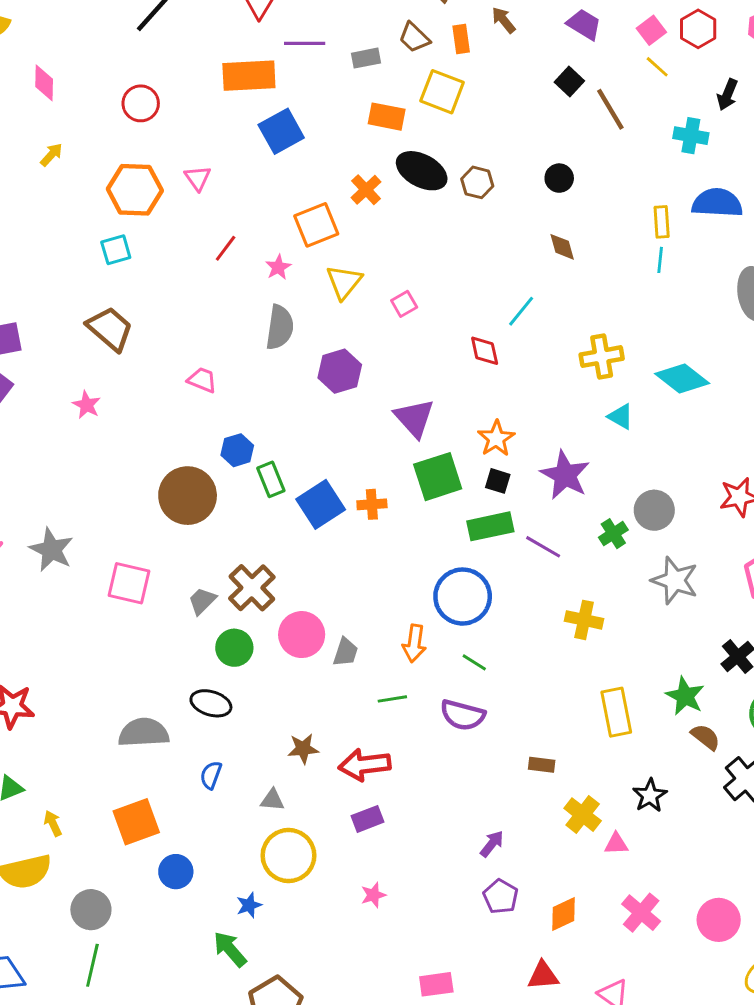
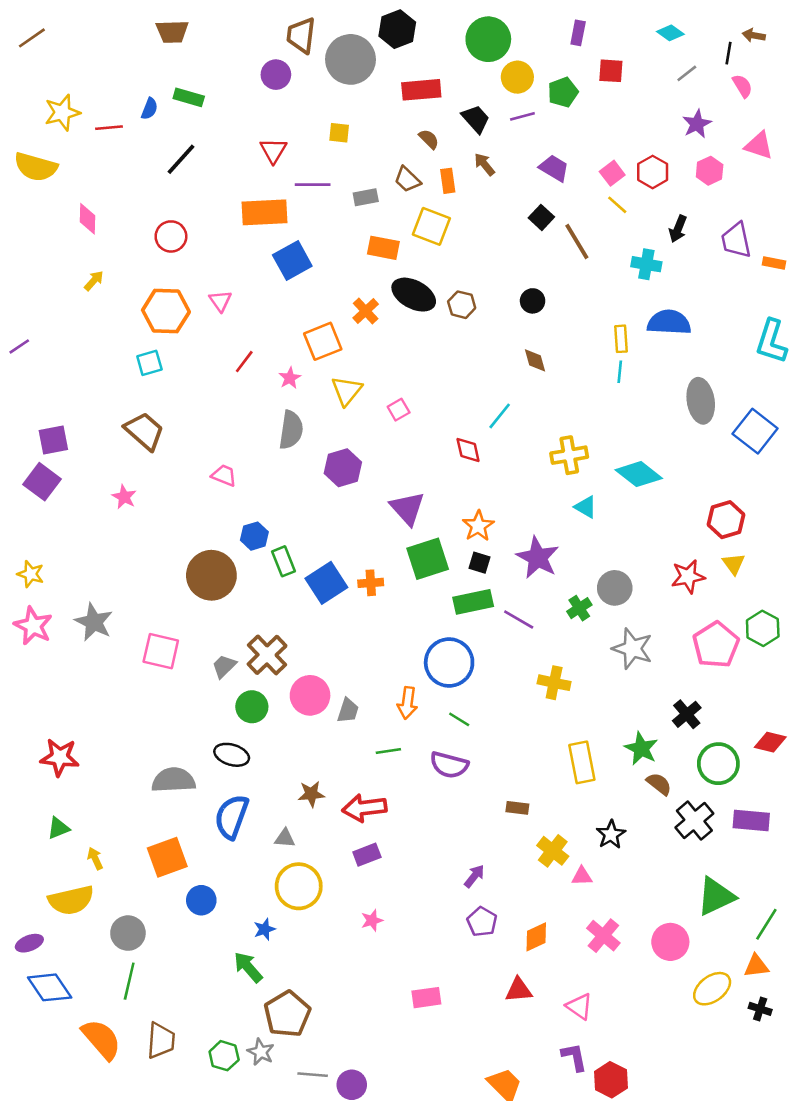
blue semicircle: (211, 775) -> (232, 817), size x1.8

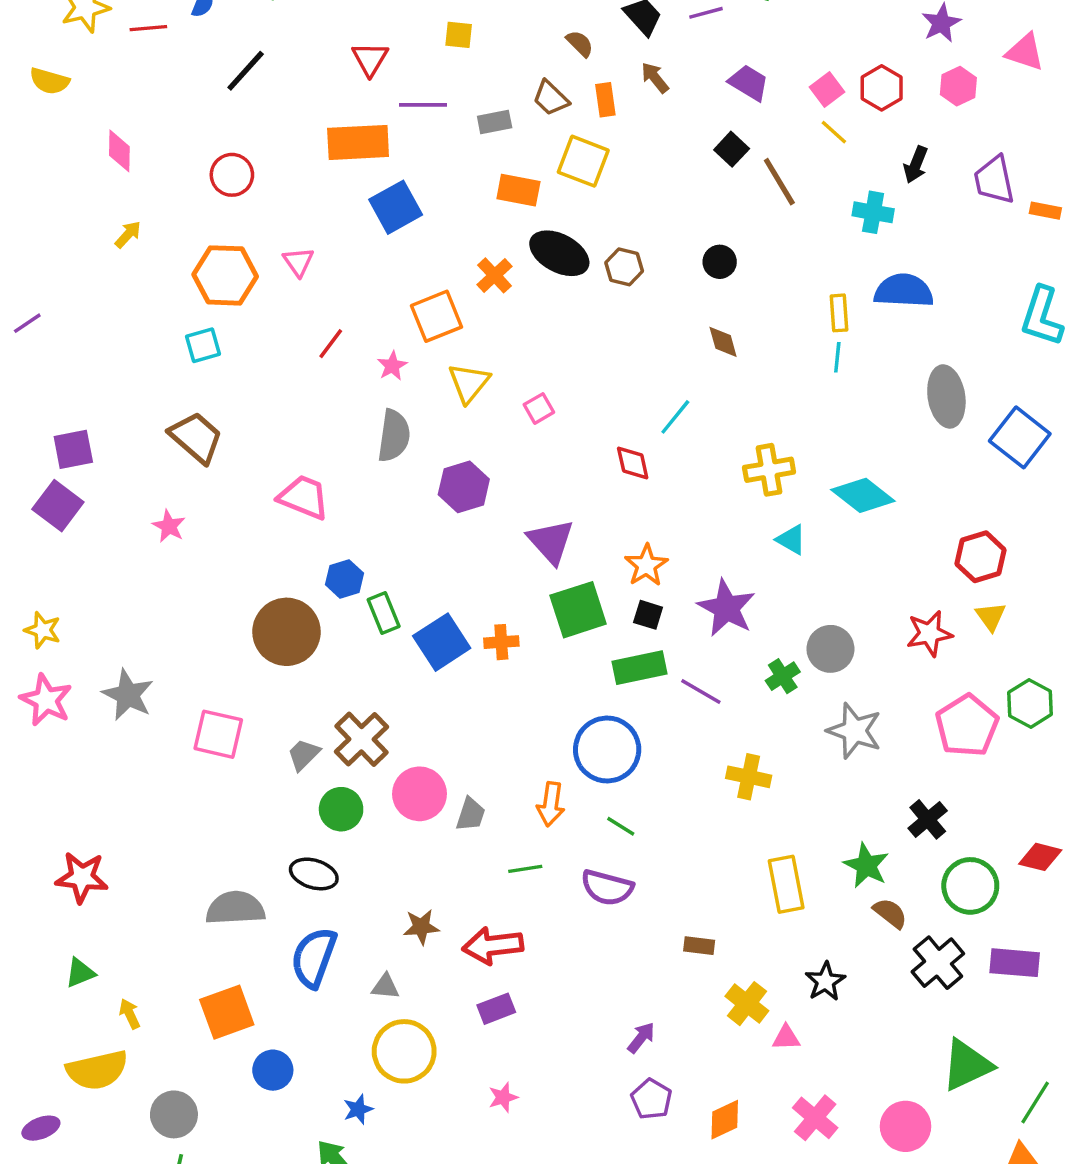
yellow semicircle: (36, 167) -> (49, 81), size x0.7
pink trapezoid: (224, 475) -> (304, 497), size x1.5

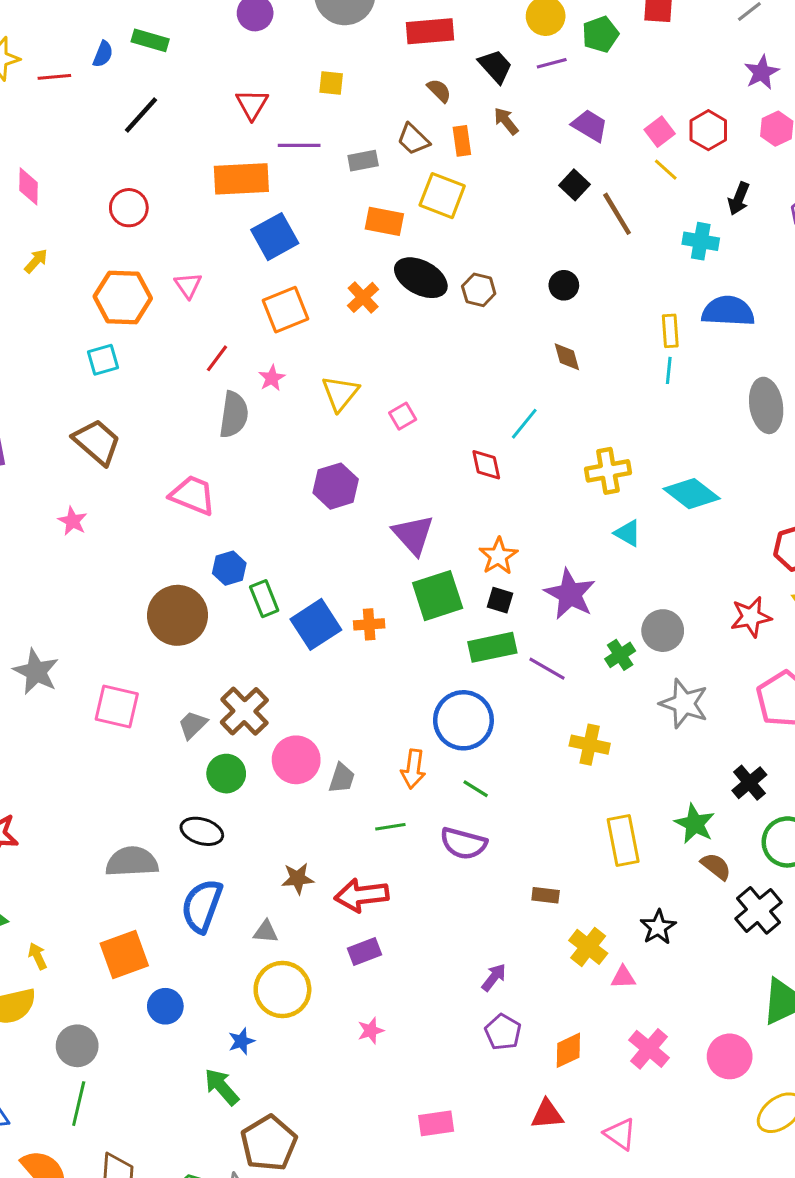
orange square: (437, 316) -> (285, 310), moved
gray semicircle: (394, 436) -> (234, 415), moved

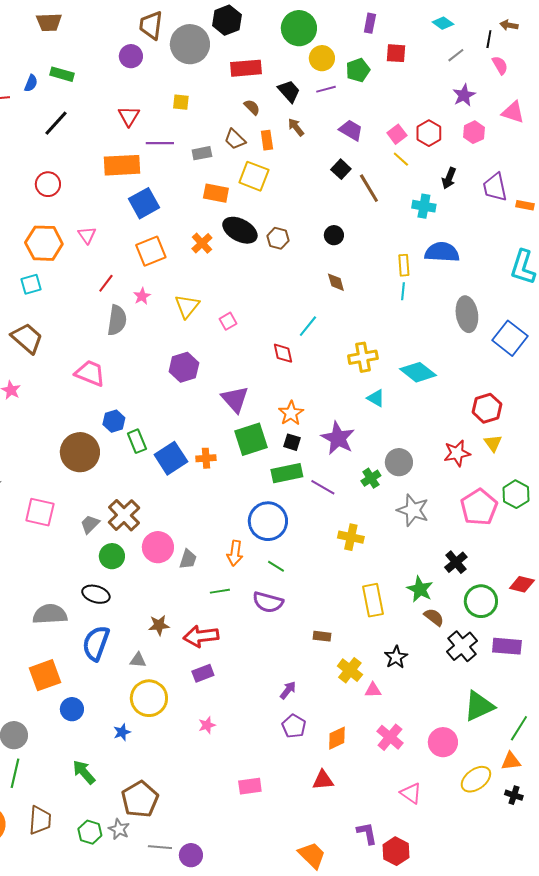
green arrow: (222, 1087) -> (84, 772), moved
pink triangle: (620, 1134) -> (411, 793), moved

